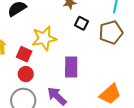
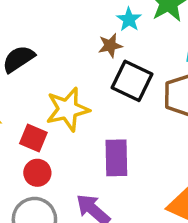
black square: (82, 23) -> (132, 81), size x1.6

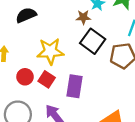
red square: (33, 138) -> (47, 79), moved
red circle: (37, 173) -> (25, 77), moved

